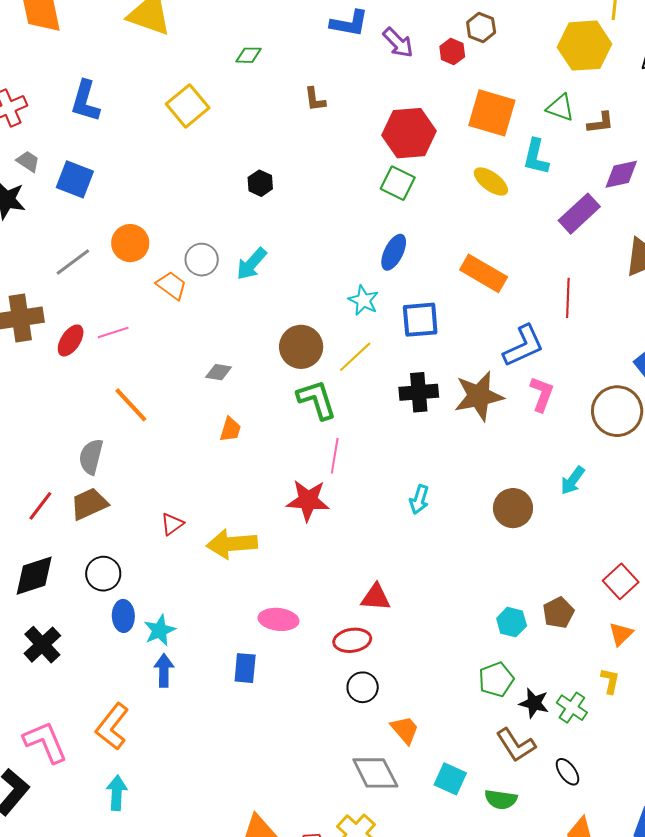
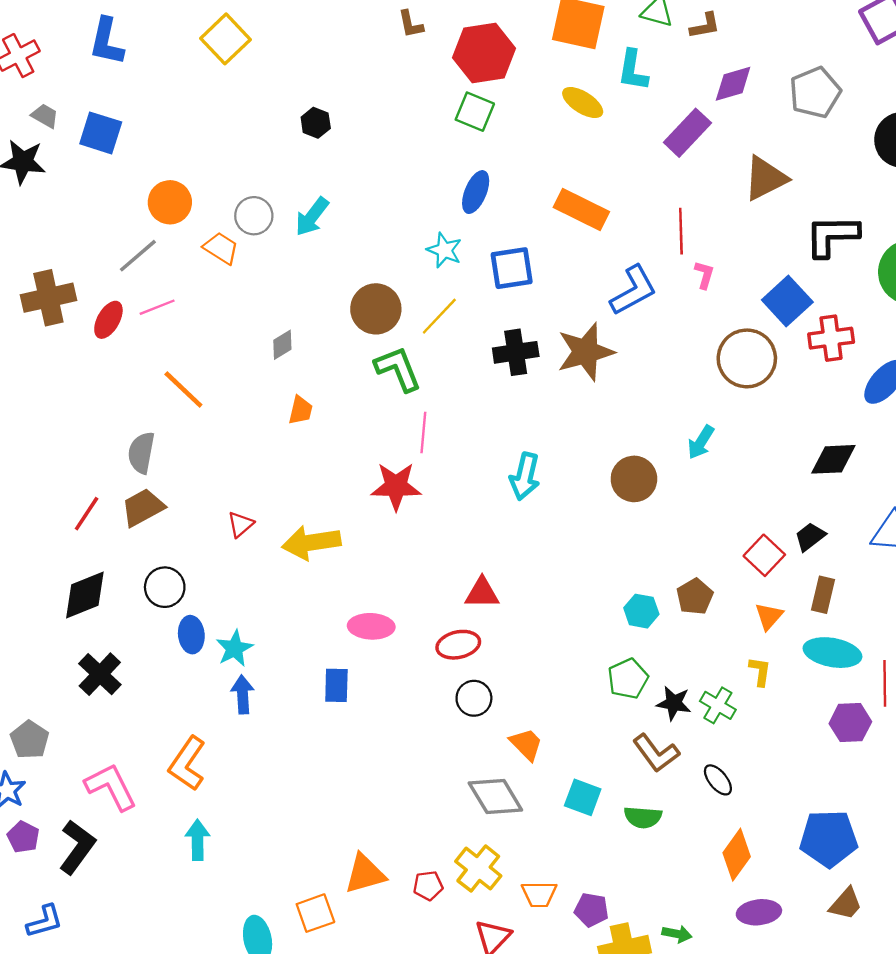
brown L-shape: (315, 99) -> (411, 24), moved
gray line: (73, 262) -> (138, 256), moved
gray diamond: (219, 372) -> (282, 345), turned -36
pink L-shape: (542, 394) -> (704, 275), moved, size x0.7
cyan arrow: (419, 499) -> (525, 476), size x1.4

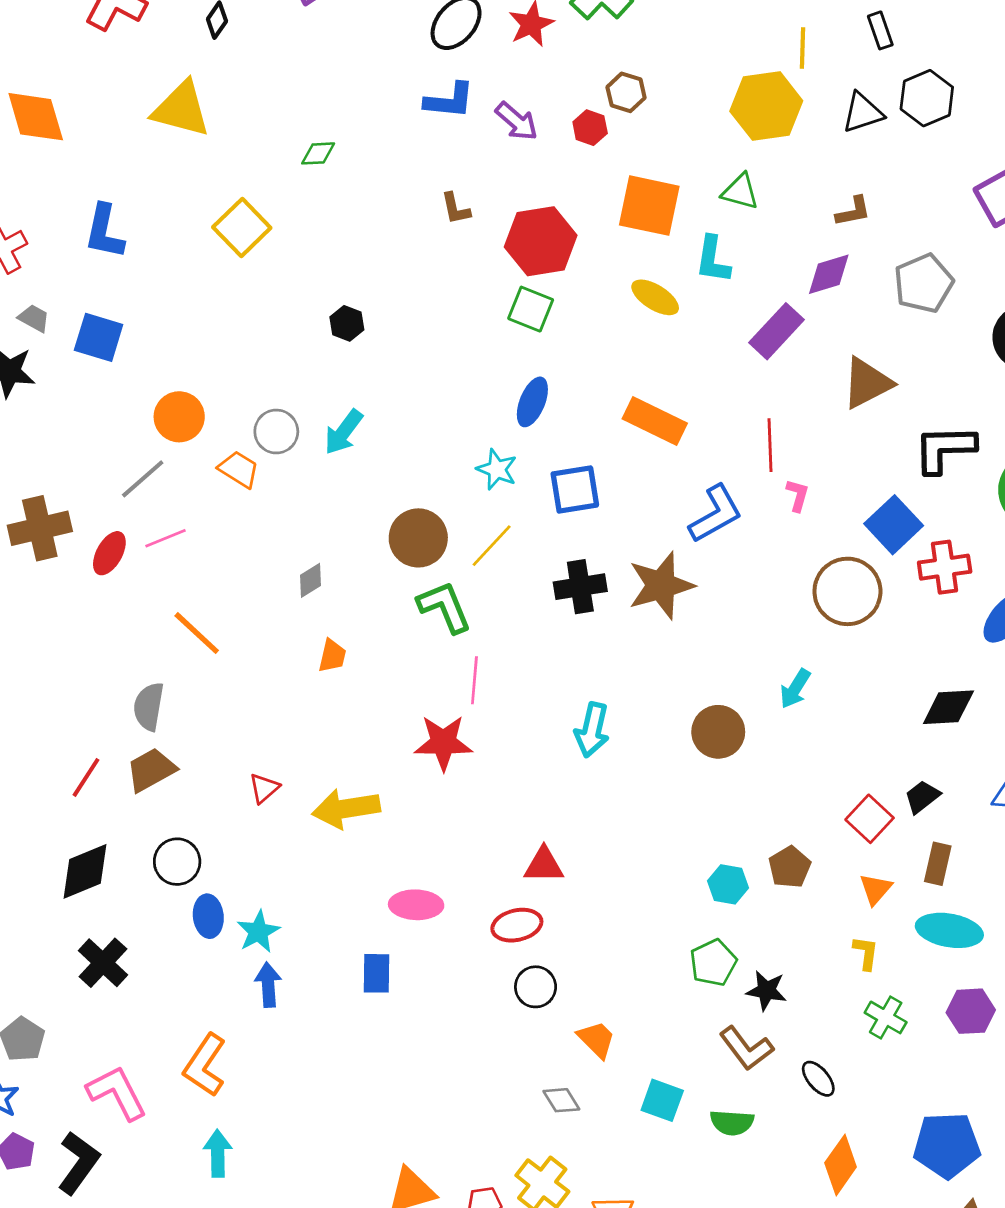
brown L-shape: (705, 26) -> (853, 211), moved
green cross: (718, 705) -> (886, 1017), moved
gray diamond: (495, 797) -> (561, 1100), size x0.6

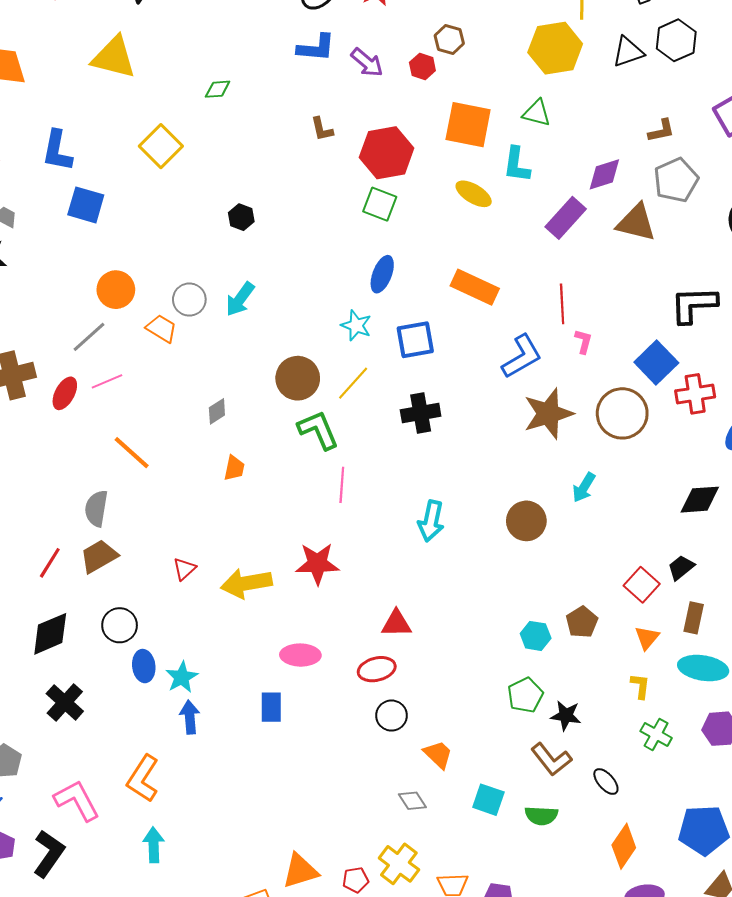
brown L-shape: (853, 211) -> (661, 131), moved
blue square: (99, 337) -> (86, 205), moved
brown triangle: (867, 383) -> (636, 223), moved, turned 42
brown star: (661, 585) -> (548, 414), moved
red star: (443, 743) -> (317, 564), moved

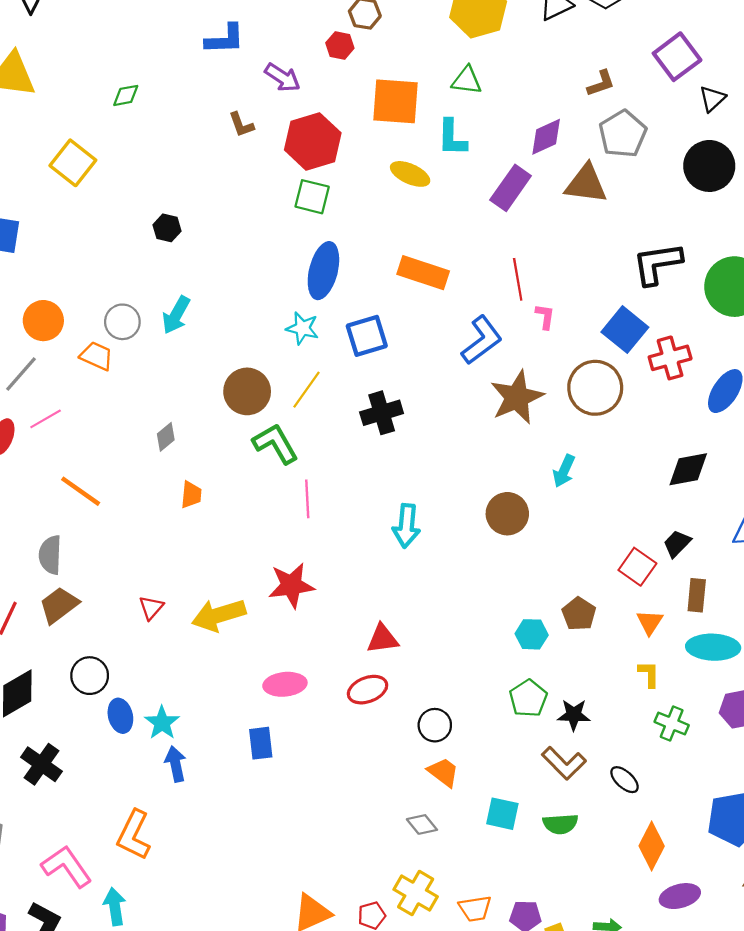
purple arrow: (367, 63) -> (283, 77), moved
blue ellipse: (382, 274) -> (323, 271), size x1.4
black circle: (392, 716) -> (435, 725), moved
cyan arrow: (154, 845) -> (115, 907), moved

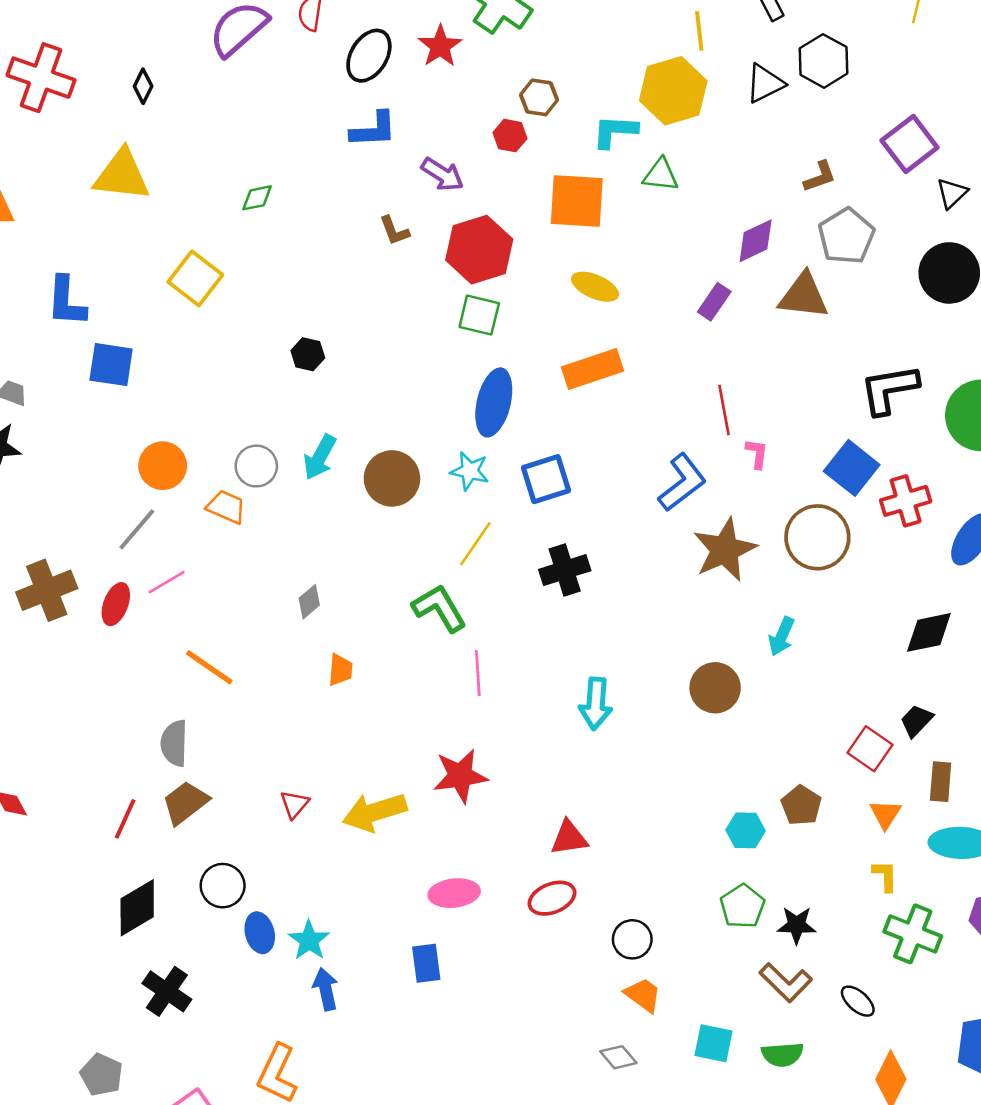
cyan L-shape: (452, 138) -> (615, 131), moved, turned 93
purple rectangle: (511, 188) -> (714, 302), size x0.7
orange rectangle: (423, 273) -> (592, 369), moved, turned -36
brown circle: (247, 391) -> (392, 478), moved
green cross: (672, 723) -> (913, 934), size x1.4

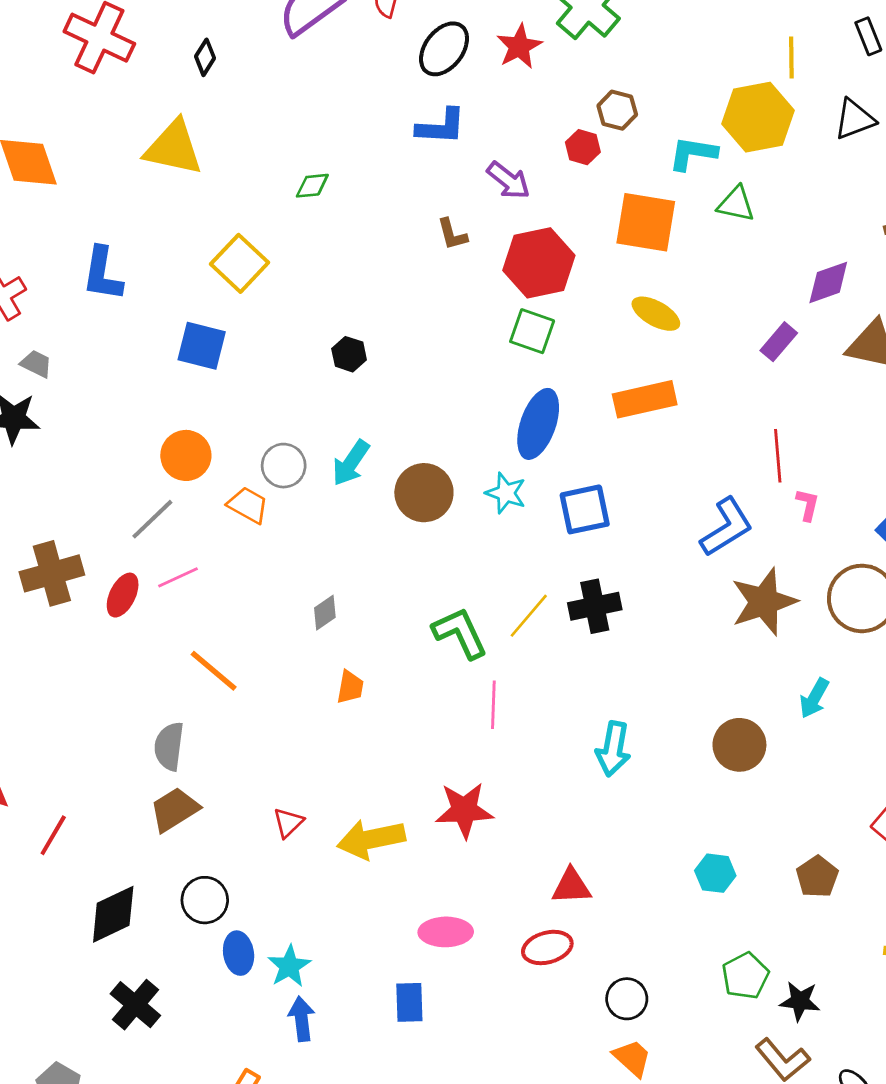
blue square: (111, 365) -> (202, 346), moved
yellow line: (475, 544) -> (529, 616), moved
red line: (125, 819) -> (53, 835), moved
cyan hexagon: (746, 830) -> (715, 873), moved

